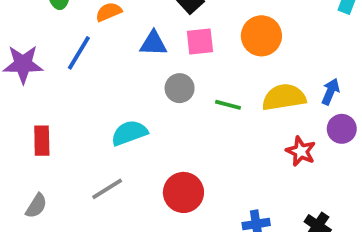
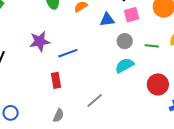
blue line: (79, 53) -> (68, 53), moved, turned 48
cyan semicircle: (129, 133) -> (125, 65), moved
red circle: (183, 192) -> (158, 84), moved

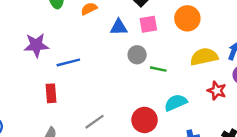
green line: (152, 46) -> (158, 69), moved
cyan semicircle: (125, 65) -> (176, 103), moved
red circle: (158, 84) -> (145, 120), moved

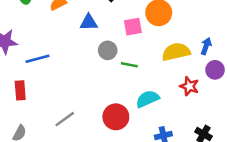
pink square: (148, 24) -> (133, 27), moved

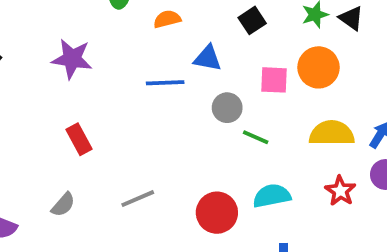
blue line: (38, 59) -> (165, 83), moved
red rectangle: (20, 90) -> (79, 139), turned -36

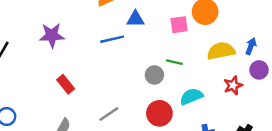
gray circle: (227, 108) -> (154, 75), moved
red star: (340, 191) -> (233, 85), turned 30

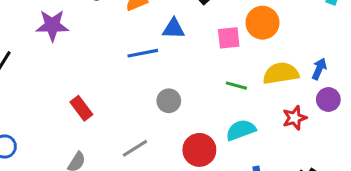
purple star: (52, 35) -> (52, 25), moved
green line: (174, 62) -> (236, 86), moved
gray circle: (154, 75) -> (169, 101), moved

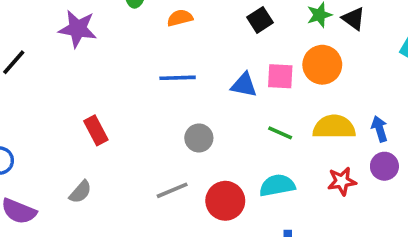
blue triangle: (173, 29) -> (244, 85), moved
blue arrow: (319, 69) -> (380, 129), turned -50
gray line: (135, 148) -> (172, 190), moved

